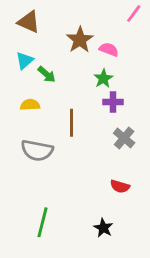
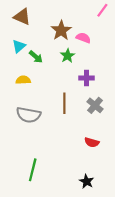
green star: (103, 79) -> (68, 56), moved
brown line: (72, 123) -> (64, 103), moved
black star: (103, 228) -> (87, 181), moved

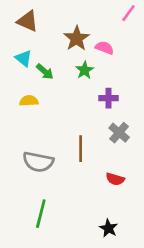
cyan triangle: (19, 46) -> (24, 58), turned -40
brown line: (64, 103) -> (81, 149), moved
gray semicircle: (28, 115) -> (38, 162), moved

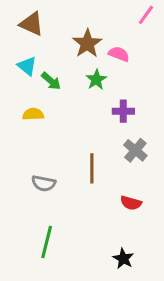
gray semicircle: (38, 162) -> (44, 183), size x0.7

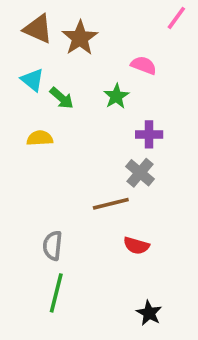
brown star: (87, 43) -> (80, 38), moved
gray cross: (135, 150) -> (140, 173), moved
brown line: (92, 168) -> (111, 204), turned 76
gray semicircle: (44, 183) -> (53, 246), moved, turned 85
red semicircle: (131, 203) -> (136, 246), moved

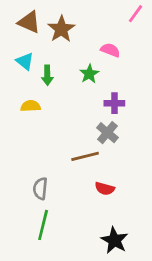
green arrow: (62, 98) -> (47, 75), turned 48
black star: (149, 313) -> (114, 240), size x1.4

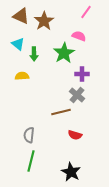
pink line: (135, 14) -> (86, 12), moved
green star: (89, 74) -> (64, 53), size x1.5
black star: (114, 240) -> (71, 172), moved

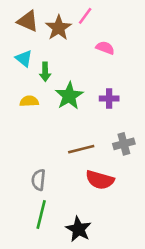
pink line: (86, 12) -> (85, 16), moved
green star: (64, 53) -> (69, 96), moved
gray cross: (77, 95) -> (124, 144), moved, turned 35
red semicircle: (75, 135) -> (100, 180), size x1.5
black star: (71, 172) -> (78, 229), moved

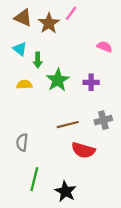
pink semicircle: (105, 48) -> (104, 47), moved
gray semicircle: (38, 180) -> (22, 142), moved

